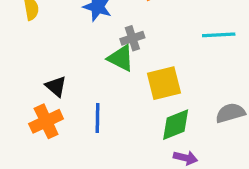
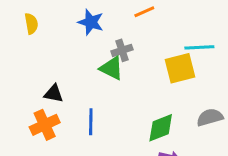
yellow square: (164, 83) -> (180, 68), moved
black triangle: (56, 86) -> (54, 94), turned -30

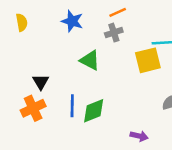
gray cross: (122, 50) -> (114, 33), moved
black triangle: (54, 94) -> (41, 82), turned 48
green diamond: (161, 128) -> (94, 111), moved

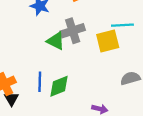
gray cross: (114, 33) -> (73, 31), moved, size x1.5
black triangle: (41, 82) -> (11, 99), moved

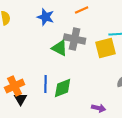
gray cross: (73, 31) -> (75, 39), turned 30

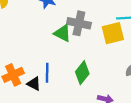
green diamond: (63, 88) -> (82, 73), moved, turned -30
black triangle: (21, 99) -> (34, 84), moved, turned -32

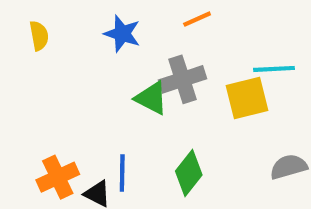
gray cross: (79, 23) -> (183, 79), turned -30

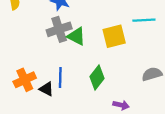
gray cross: (183, 79) -> (59, 29), moved
yellow square: (247, 98) -> (114, 36), moved

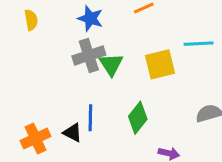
green triangle: (76, 36) -> (111, 64), turned 30
orange cross: (25, 80) -> (35, 138), moved

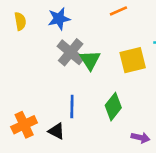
blue star: (90, 18) -> (59, 19), moved, turned -30
gray cross: (89, 55) -> (71, 52), turned -32
black triangle: (73, 133) -> (56, 131), moved

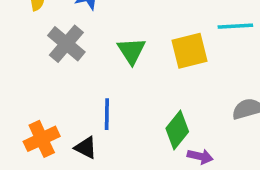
gray cross: (71, 52) -> (66, 44), moved
green diamond: (113, 107) -> (177, 130), moved

